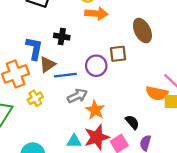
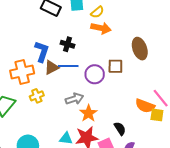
blue line: (65, 75) -> (68, 66), moved

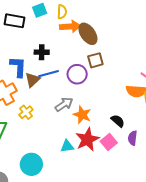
yellow semicircle: (97, 12) -> (62, 12), turned -32
brown ellipse: (140, 49) -> (88, 34), moved

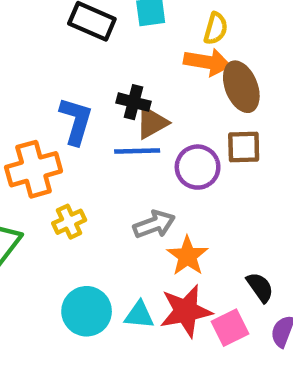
yellow semicircle: (62, 12) -> (216, 28), moved
brown triangle: (32, 80) -> (152, 123), moved
cyan circle: (31, 164) -> (87, 311), moved

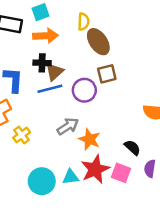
yellow semicircle: (216, 28) -> (83, 22), moved
orange arrow: (207, 62) -> (46, 36), moved
pink square: (230, 328) -> (121, 173), turned -30

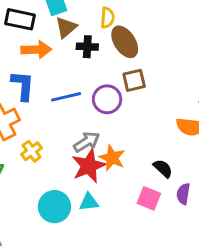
orange arrow: (46, 36) -> (36, 50), moved
black cross: (42, 63) -> (87, 47), moved
brown triangle: (54, 72) -> (66, 27), moved
red star: (95, 169) -> (89, 166), moved

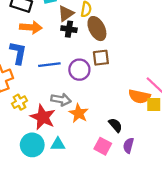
brown triangle: (66, 27) -> (66, 13), moved
gray arrow: (87, 142) -> (61, 100), turned 36
red star: (89, 166) -> (43, 117), moved, turned -30

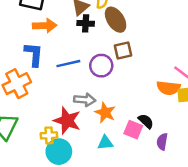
yellow cross: (20, 102) -> (49, 135), moved, turned 32
cyan triangle: (58, 144) -> (105, 143), moved
pink square: (103, 146) -> (133, 130), moved

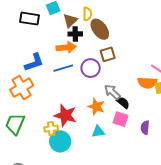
orange arrow: (45, 26) -> (66, 47), moved
blue L-shape: (34, 54) -> (34, 62), turned 70
gray arrow: (85, 100) -> (112, 92), moved, turned -138
black semicircle: (146, 121) -> (123, 103), moved

